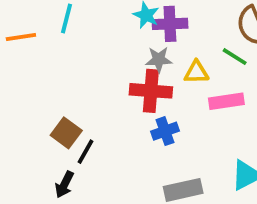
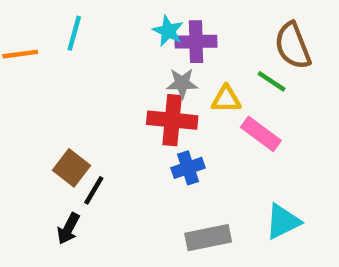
pink rectangle: (226, 101) -> (261, 134), turned 44

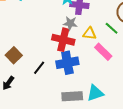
blue cross: (188, 168) -> (67, 63), size x1.5
black line: (94, 190) -> (39, 68), moved
cyan triangle: (283, 221) -> (95, 93), moved

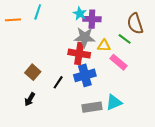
gray star: (70, 23) -> (85, 37), size x1.5

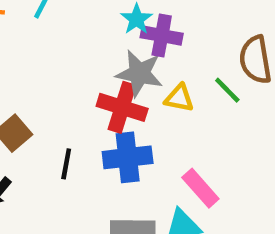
pink rectangle: (118, 62) -> (200, 188), moved
black line: (58, 82) -> (66, 164), turned -32

